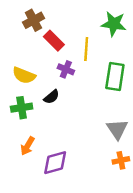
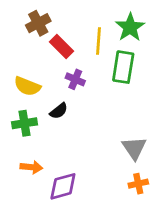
green star: (114, 24) -> (130, 27), turned 30
yellow line: (86, 49) -> (99, 41), moved
green rectangle: (115, 77) -> (123, 67), moved
orange arrow: (28, 146) -> (31, 167), turned -114

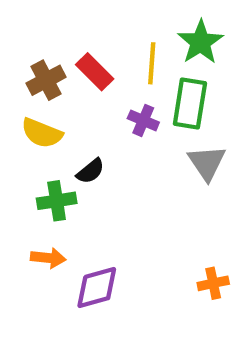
brown cross: (38, 23) -> (46, 80), moved
purple cross: (75, 79) -> (143, 120), moved
green cross: (25, 123) -> (57, 201), moved
gray triangle: (134, 148) -> (207, 163), moved

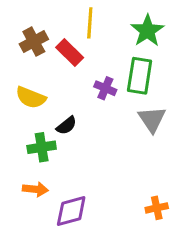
yellow line: (152, 63) -> (90, 23), moved
brown cross: (46, 80) -> (34, 42), moved

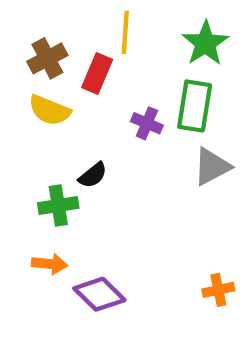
red rectangle: (70, 52) -> (97, 73), turned 68
yellow semicircle: (31, 98) -> (50, 110), moved
gray triangle: (152, 119) -> (212, 167), turned 36
purple diamond: (71, 211) -> (99, 294), turned 60

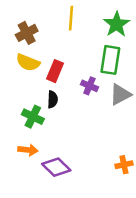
red rectangle: (97, 73) -> (55, 71), moved
purple cross: (147, 123) -> (89, 86), moved
black semicircle: (93, 175) -> (53, 99), turned -49
green cross: (58, 205) -> (33, 117), turned 35

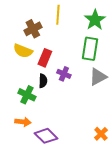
brown cross: (27, 33) -> (33, 29), moved
purple cross: (89, 86) -> (64, 74), moved
orange cross: (124, 165) -> (101, 134), turned -32

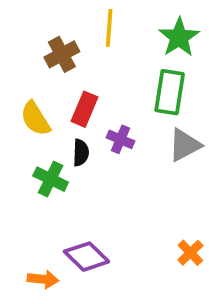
yellow semicircle: (23, 51) -> (35, 119), moved, turned 36
orange arrow: (23, 122) -> (43, 279), moved

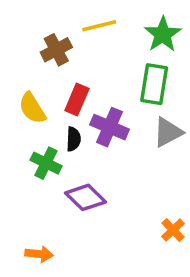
yellow line: (109, 28) -> (99, 26), turned 72
purple cross: (120, 139) -> (110, 127), size x1.5
purple diamond: (86, 257) -> (85, 197), moved

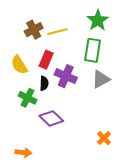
yellow line: (99, 26) -> (57, 32), moved

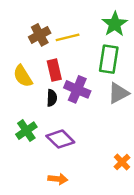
red rectangle: (46, 60) -> (54, 70), turned -36
green cross: (28, 98) -> (26, 131), moved, turned 30
orange arrow: (23, 153) -> (58, 179), moved

